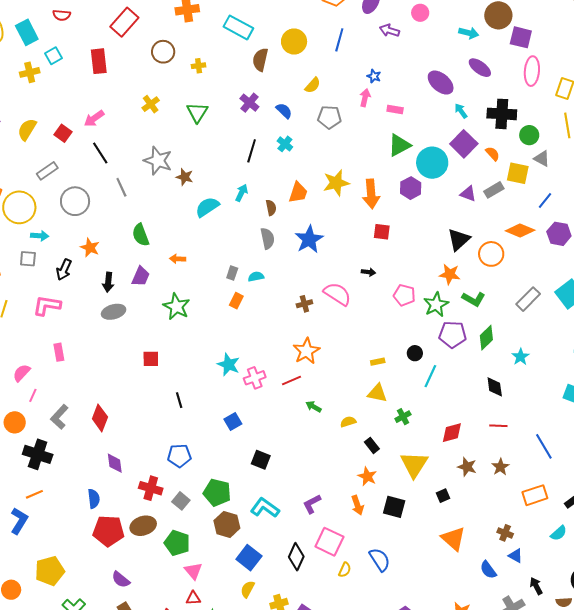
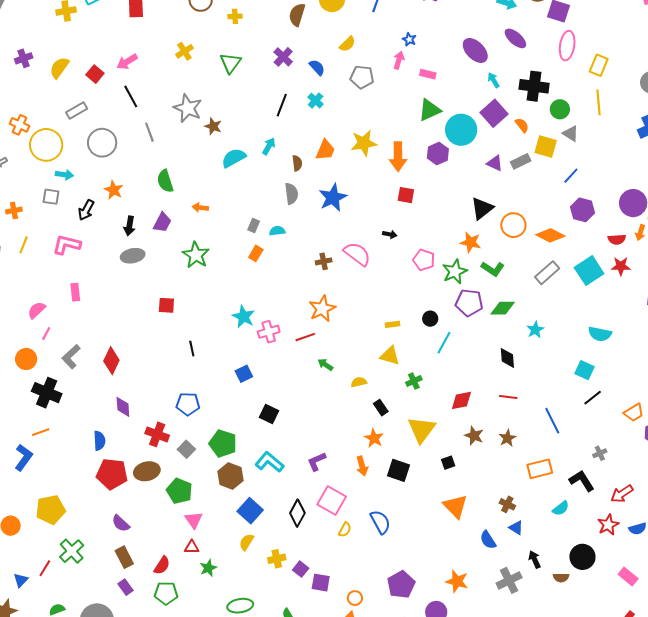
orange diamond: (520, 231) -> (550, 235), moved
green diamond: (486, 338) -> (503, 308), turned 40

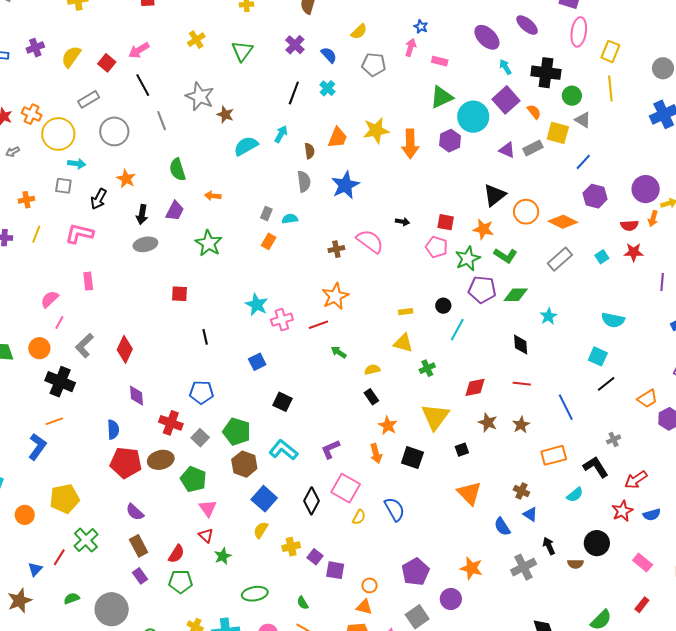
red square: (406, 195) -> (446, 222), moved
cyan square: (589, 271) -> (602, 257), size x0.5
black rectangle: (381, 408) -> (371, 397), moved
red triangle: (192, 547) -> (206, 535), turned 42

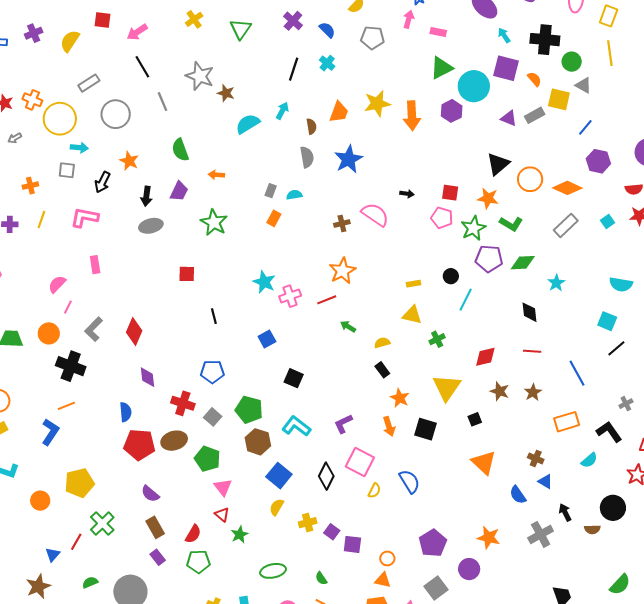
red square: (107, 63) -> (103, 20), moved, turned -30
purple square: (506, 100) -> (506, 68), turned -32

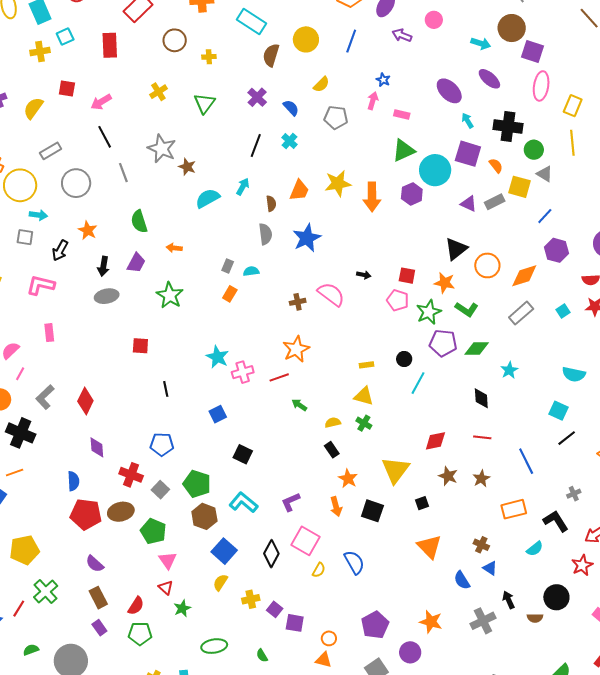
orange diamond: (567, 188) -> (524, 276), turned -44
green cross: (437, 339) -> (364, 423), moved, turned -35

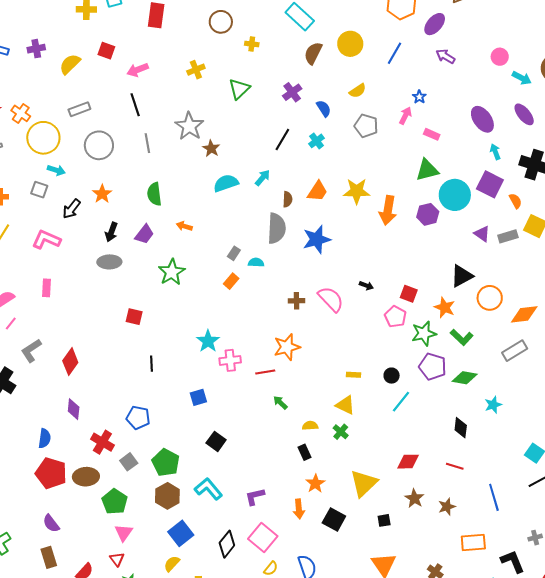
pink circle: (434, 20) -> (500, 57), moved
gray semicircle: (265, 234) -> (277, 228), size x1.4

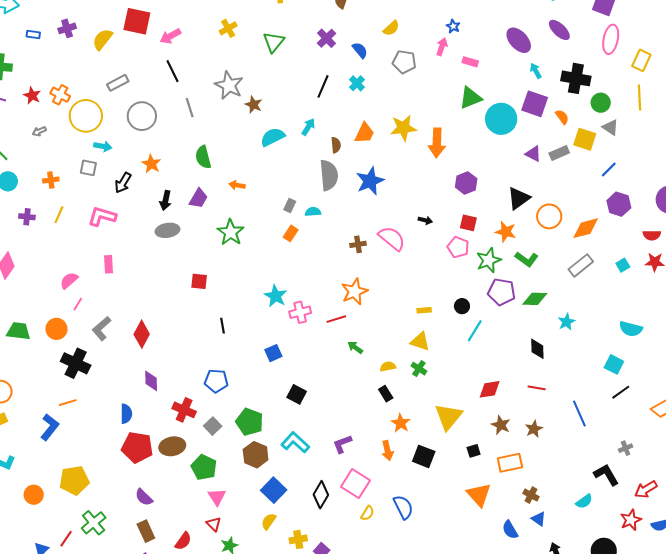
red square: (106, 51) -> (137, 21), size x1.6
purple hexagon: (428, 214) -> (466, 183), moved
orange rectangle: (473, 542) -> (510, 463), moved

